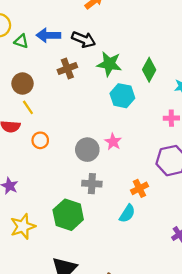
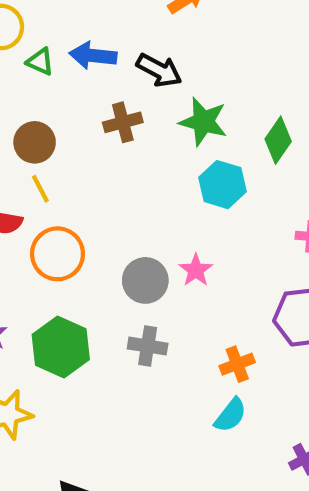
orange circle: (40, 140) -> (58, 254), size x1.6
cyan semicircle: (127, 213) -> (231, 415), moved
green hexagon: (68, 215) -> (61, 347), moved

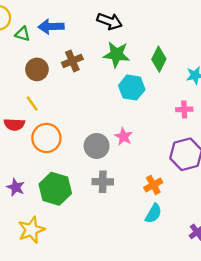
black arrow: (159, 70) -> (110, 21), moved
brown circle: (35, 142) -> (37, 69), moved

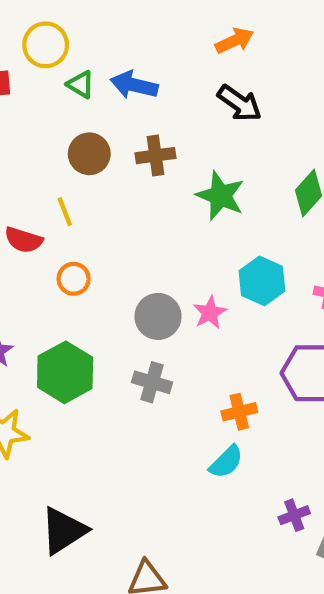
green star: (116, 55) -> (220, 196), moved
cyan hexagon: (132, 88) -> (262, 281), moved
orange circle: (46, 138) -> (74, 279), size x0.6

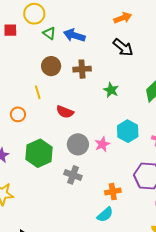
green star: (220, 196) -> (111, 90), size x0.7
red semicircle: (24, 240) -> (65, 112), moved
orange circle: (74, 279) -> (18, 114), moved
green hexagon: (65, 372) -> (39, 153), moved

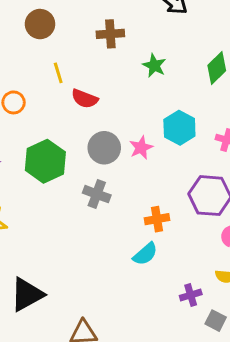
brown circle: (51, 66) -> (40, 24), moved
yellow line: (38, 92) -> (58, 73), moved

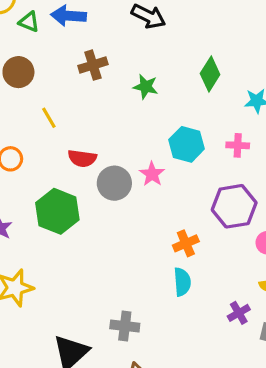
red semicircle: (85, 99) -> (82, 158), moved
gray cross: (97, 194) -> (125, 326), moved
cyan semicircle: (145, 254) -> (182, 282), turned -40

